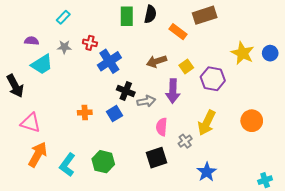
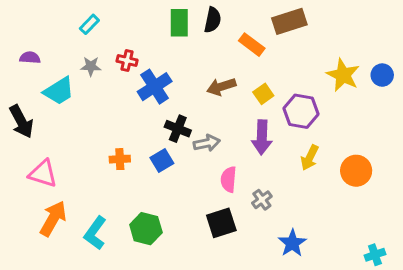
purple semicircle: (32, 41) -> (30, 58), moved
purple arrow: (173, 91) -> (262, 137), moved
yellow arrow: (207, 123) -> (310, 158), moved, size x0.7

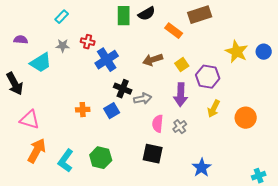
black semicircle: (213, 20) -> (147, 14), turned 48
gray cross: (262, 200) -> (180, 127), moved
black square: (221, 223) -> (153, 154), turned 30

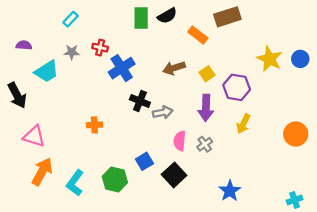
blue square: (112, 111) -> (144, 161), moved
orange circle: (246, 118) -> (296, 134), moved
black square: (153, 154) -> (174, 175), turned 35

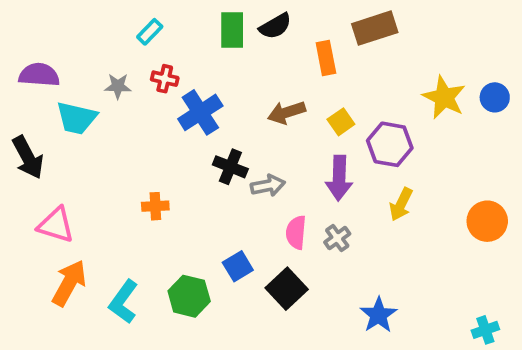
cyan rectangle: (71, 19) -> (150, 32), moved
orange rectangle: (198, 35) -> (326, 58), turned 42
purple semicircle: (24, 45) -> (39, 75), size x1.5
cyan trapezoid: (47, 71) -> (77, 118), turned 45

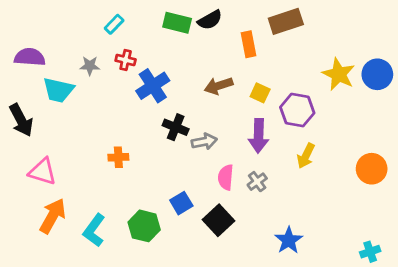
green rectangle: (232, 30) -> (177, 23), turned -76
blue circle: (495, 97) -> (377, 74), size x1.4
yellow square: (341, 122) -> (260, 93), turned -30

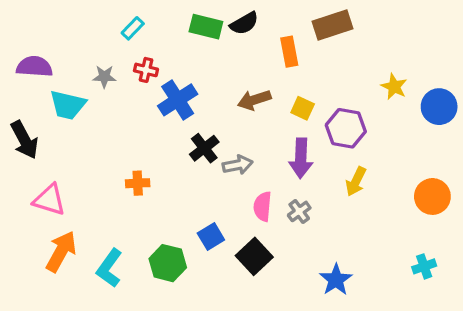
yellow star: (339, 74) -> (394, 87), size x0.7
blue circle: (377, 74) -> (439, 107), moved
black cross: (176, 127) -> (204, 148), turned 30
cyan cross: (370, 252) -> (424, 266), moved

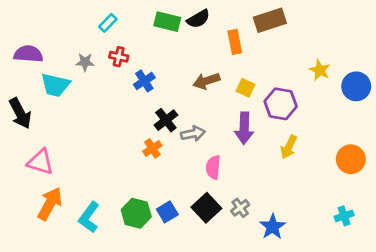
blue cross: (178, 100) -> (144, 81), size x0.7
orange cross: (138, 183) -> (152, 148), moved, turned -30
gray cross: (299, 211) -> (240, 208), moved
blue square: (211, 236) -> (167, 212), moved

